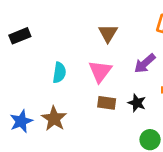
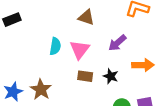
brown triangle: (108, 33) -> (86, 17), turned -42
cyan semicircle: (59, 73) -> (55, 46), moved

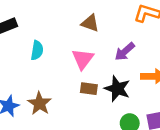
cyan semicircle: (55, 46) -> (37, 50), moved
black star: (111, 76) -> (117, 89), size x1.5

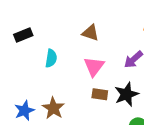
brown triangle: (90, 23) -> (90, 33), moved
black star: (117, 89) -> (126, 94), turned 30

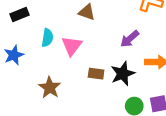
pink triangle: (94, 66) -> (72, 46), moved
blue star: (24, 111) -> (14, 55), moved

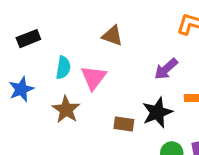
brown rectangle: (96, 74) -> (124, 124), moved
brown star: (50, 88) -> (66, 110), moved

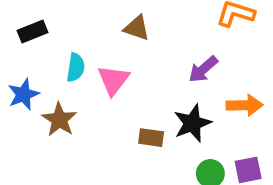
brown star: (66, 110) -> (59, 120), moved

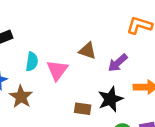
brown triangle: (137, 28) -> (87, 51), moved

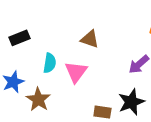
brown triangle: (87, 51) -> (90, 39), moved

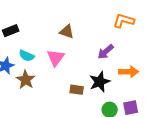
cyan semicircle: (50, 63) -> (27, 56), moved, turned 105

